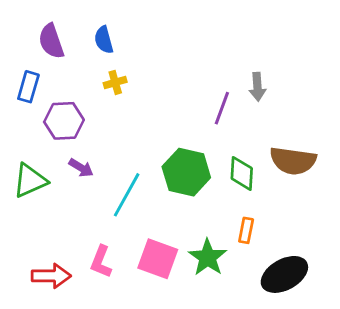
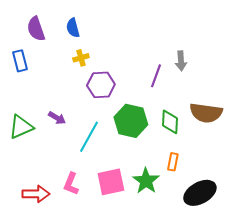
blue rectangle: (28, 87) -> (20, 61), turned -30
purple hexagon: (64, 121) -> (101, 85), moved
pink square: (158, 259) -> (111, 182), turned -32

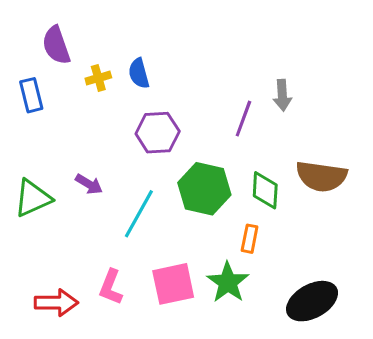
blue semicircle: (73, 28) -> (139, 73), moved
yellow cross: (81, 58) -> (98, 78), moved
orange rectangle: (173, 162) -> (250, 239), moved

